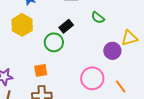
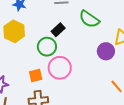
green semicircle: (98, 18) -> (89, 19), size x1.5
pink circle: (92, 78) -> (60, 68), moved

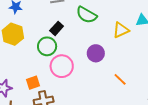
purple circle: (106, 51) -> (96, 53), moved
orange square: (36, 76) -> (33, 83), moved

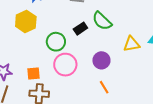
black rectangle: (57, 28) -> (80, 29), moved
orange line: (120, 79) -> (104, 87), moved

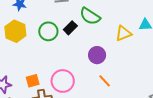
green circle: (56, 42) -> (48, 31), moved
pink circle: (65, 65) -> (63, 81), moved

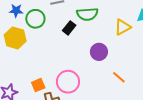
green semicircle: (90, 16) -> (87, 14), turned -30
green circle: (48, 31) -> (35, 19), moved
orange line: (105, 81) -> (119, 77), moved

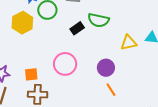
purple circle: (99, 52) -> (106, 68), moved
pink circle: (68, 82) -> (65, 64), moved

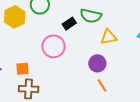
yellow triangle: (129, 43) -> (109, 37), moved
pink circle: (65, 64) -> (53, 46), moved

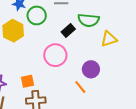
purple circle: (97, 63) -> (91, 69), moved
orange line: (102, 85) -> (80, 87), moved

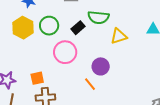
green circle: (37, 15) -> (49, 26), moved

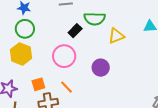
green circle: (49, 26) -> (25, 29), moved
yellow hexagon: (23, 28) -> (21, 54), moved
orange line: (90, 84) -> (66, 87), moved

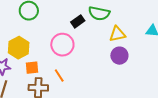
yellow hexagon: (21, 54) -> (19, 48), moved
purple circle: (101, 68) -> (119, 56), moved

